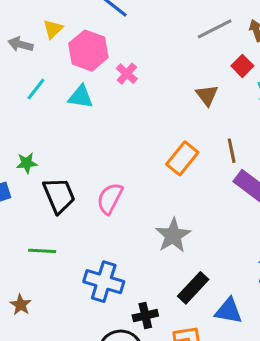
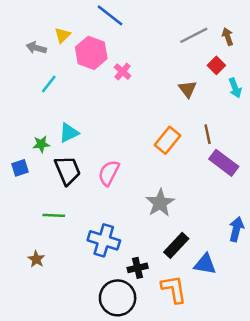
cyan triangle: (81, 97) -> (69, 133), moved, turned -35

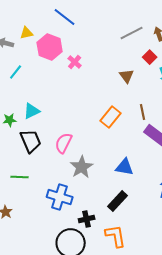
yellow triangle: (63, 35) -> (27, 33), turned 32
gray star: (160, 203) -> (82, 167), moved
blue triangle: (205, 264) -> (125, 167), moved

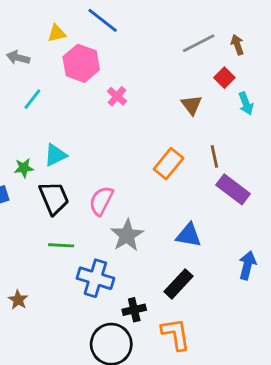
yellow triangle: (27, 33) -> (57, 33), moved
pink cross: (75, 62) -> (117, 96), moved
green line: (20, 177) -> (61, 245), moved

